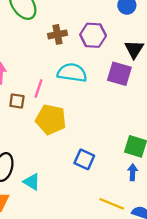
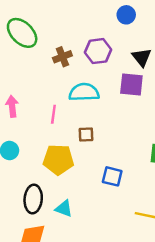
brown square: (17, 101) -> (86, 134), moved
yellow pentagon: (51, 120) -> (58, 160), moved

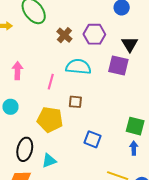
brown cross: (62, 57) -> (64, 35), turned -35
cyan triangle: (64, 209) -> (49, 161), turned -49

